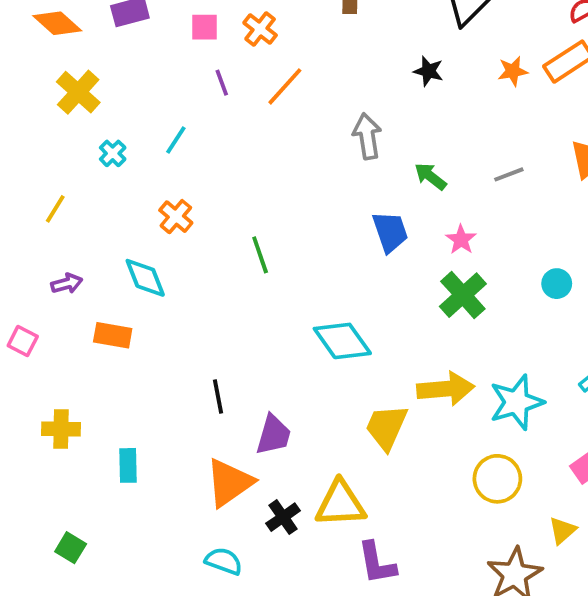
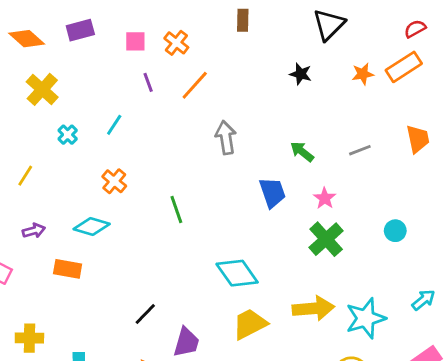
gray arrow: (367, 136) -> (226, 137), moved
cyan diamond: (145, 278) -> (92, 226), turned -52
black line: (218, 396) -> (145, 314), turned 55
yellow trapezoid: (386, 427) -> (250, 324), moved, turned 39

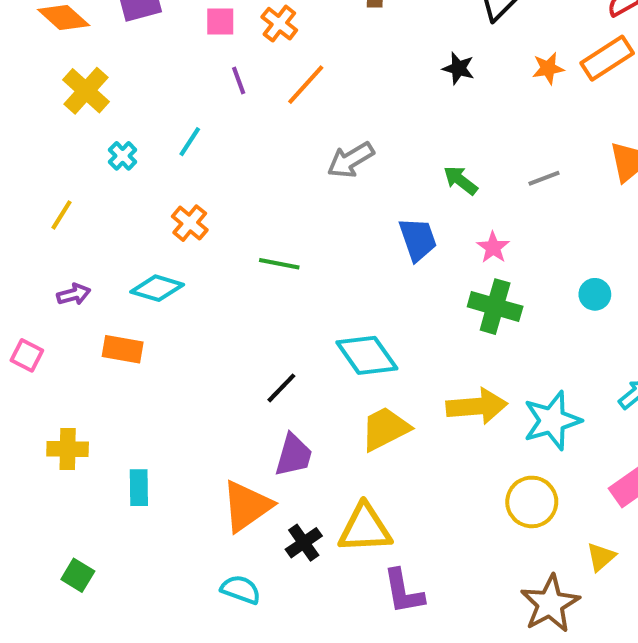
gray arrow: (226, 137) -> (351, 160), turned -112
green line: (176, 210) -> (279, 264), turned -60
green cross: (326, 239) -> (495, 307), turned -32
black line: (145, 314) -> (281, 388), moved

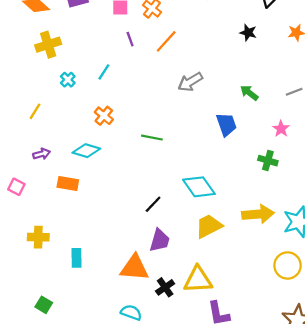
yellow cross: (86, 91) -> (48, 45), turned 30
pink star: (493, 247) -> (281, 129), moved
green cross: (495, 307) -> (268, 161), size x0.7
orange triangle: (247, 506) -> (134, 268), turned 40

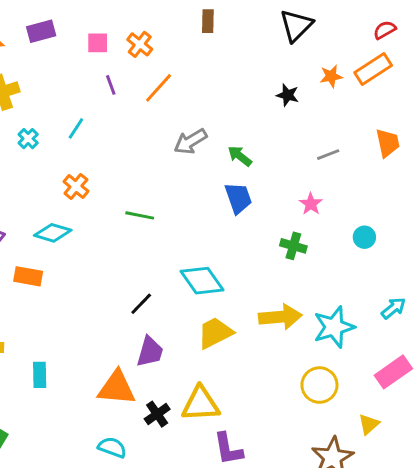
black star: (248, 33) -> (288, 95), moved
green arrow: (249, 93) -> (240, 156), moved

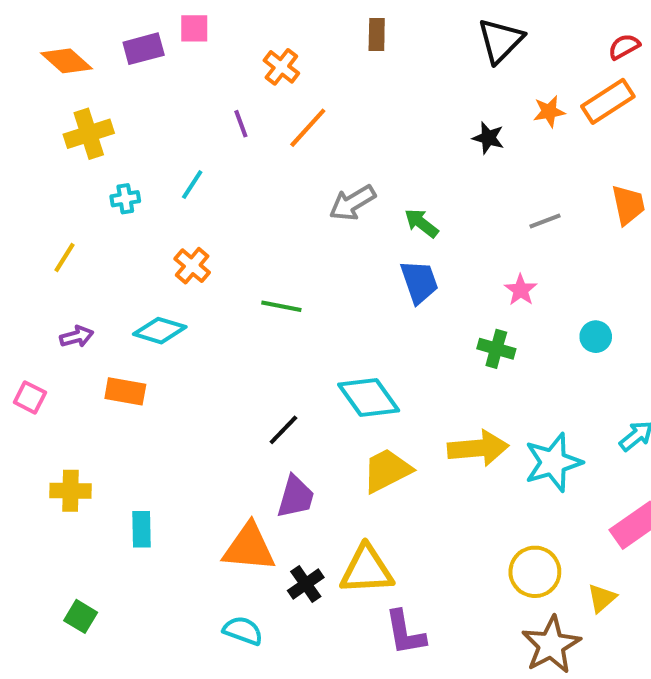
pink square: (98, 43) -> (194, 28), moved
cyan cross: (28, 139) -> (125, 199), turned 36
yellow circle: (319, 385) -> (535, 572), moved

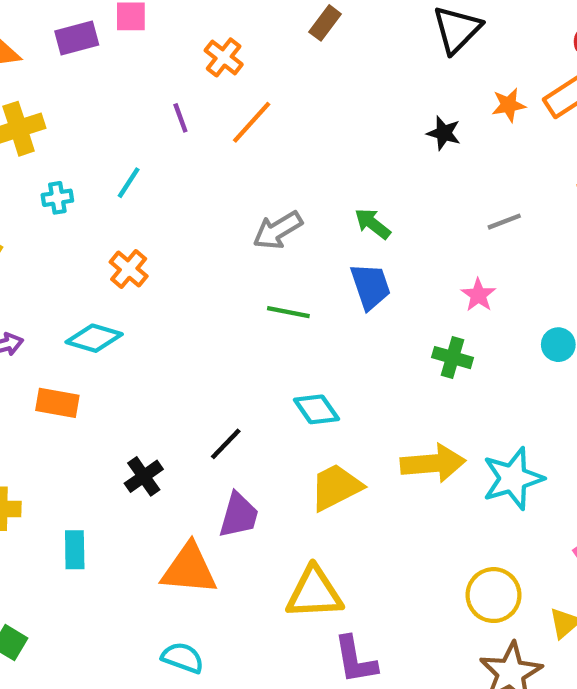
brown rectangle: (377, 34) -> (325, 23), turned 36
gray arrow: (352, 203) -> (278, 230), moved
green line: (281, 306) -> (288, 312), moved
cyan diamond: (369, 397) -> (316, 409), size x0.7
black cross: (306, 584) -> (144, 476), moved

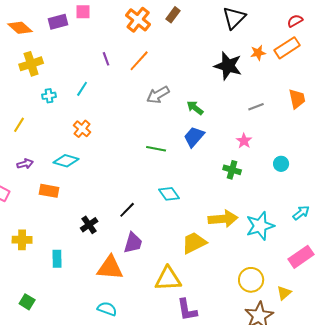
orange cross: (224, 57) -> (138, 20), moved, size x1.4
black star: (444, 133) -> (228, 66), size x1.8
gray arrow: (278, 230) -> (158, 95), moved
blue trapezoid: (370, 286) -> (194, 137), turned -120
yellow trapezoid: (336, 487) -> (194, 243), moved

